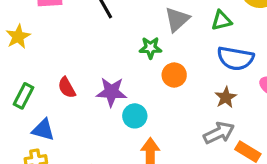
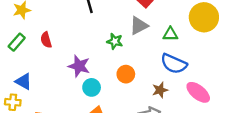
orange circle: (174, 75) -> (126, 74), moved
red semicircle: (67, 88) -> (46, 40), moved
green rectangle: (23, 96) -> (17, 42), moved

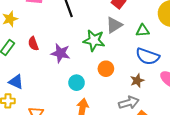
green star: (115, 41) -> (94, 40), size x1.5
purple star: (79, 66) -> (61, 53), moved

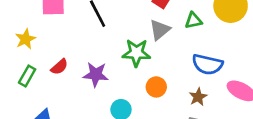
green triangle: (143, 30) -> (193, 21), moved
red semicircle: (33, 44) -> (59, 67), turned -104

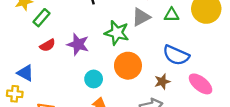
red semicircle: (59, 67) -> (47, 45), moved
green rectangle: (27, 76) -> (42, 18), moved
orange circle: (156, 87) -> (128, 66), size x1.5

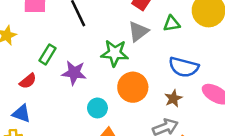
green rectangle: (42, 18) -> (48, 54), moved
red semicircle: (47, 45) -> (28, 81), moved

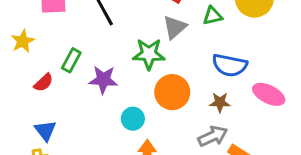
red semicircle: (28, 81) -> (44, 83), moved
brown star: (173, 98) -> (220, 102), turned 30
blue triangle: (21, 114) -> (45, 131), turned 36

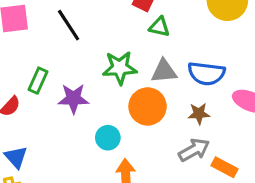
green triangle: (213, 16) -> (159, 27), moved, turned 30
gray triangle: (175, 27) -> (164, 71), moved, turned 40

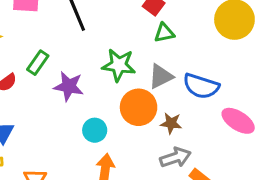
green triangle: (159, 27) -> (164, 33), turned -35
gray triangle: (164, 71) -> (161, 76), turned -32
brown star: (199, 114) -> (171, 123), moved

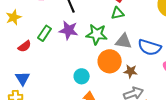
green triangle: (164, 33) -> (118, 13), moved
gray triangle: (161, 76) -> (124, 41), turned 36
purple star: (69, 86) -> (69, 30), moved

